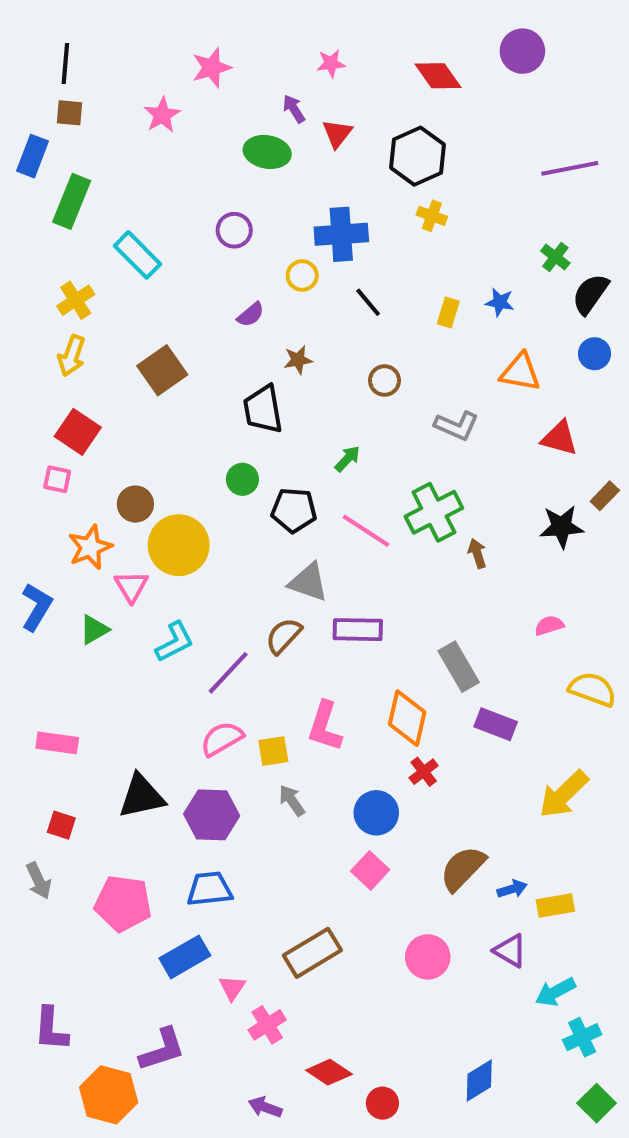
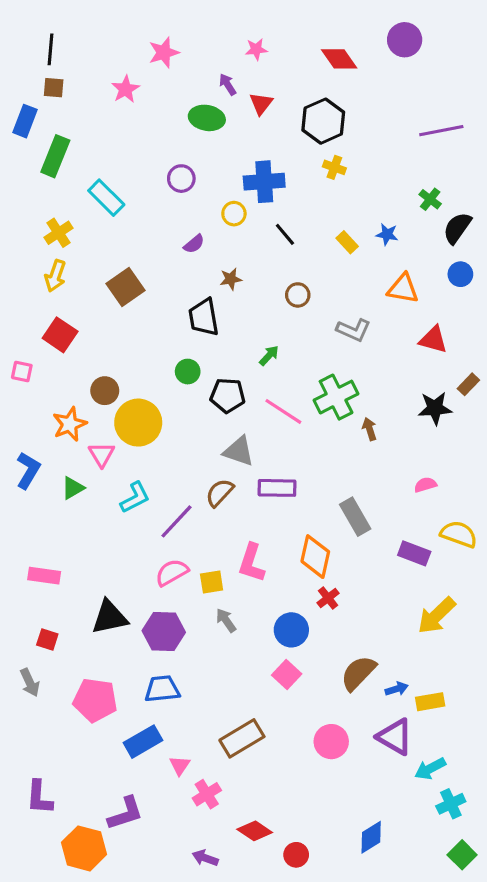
yellow rectangle: (448, 313) -> (347, 242), turned -60
pink square: (57, 479) -> (22, 372), moved
purple rectangle: (496, 724) -> (414, 553), moved
purple triangle: (510, 951) -> (395, 737), size x1.4

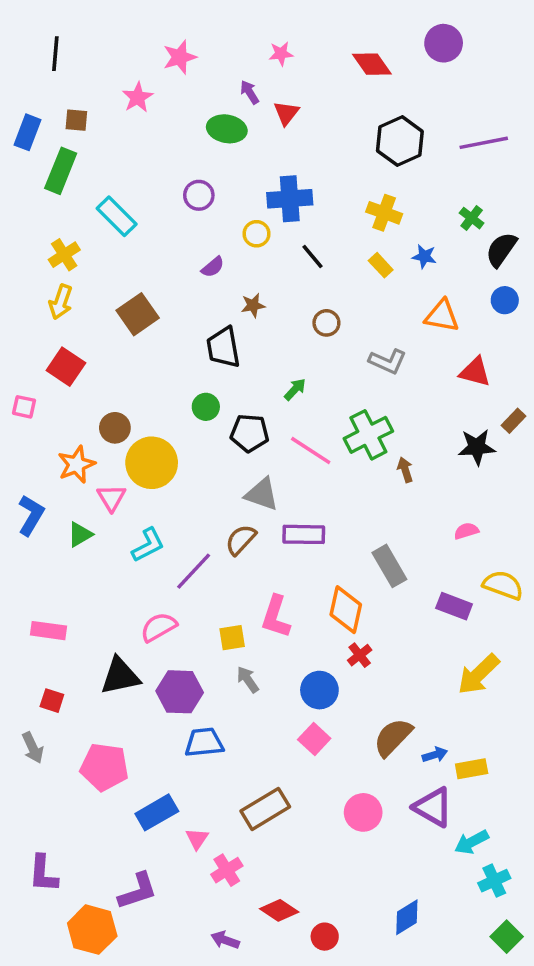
brown square: (54, 88) -> (76, 120), moved
black hexagon: (323, 121) -> (400, 141), moved
yellow cross: (334, 167) -> (384, 213), moved, size x1.4
pink semicircle: (172, 572) -> (159, 627), moved
blue trapezoid: (162, 689) -> (204, 743), moved

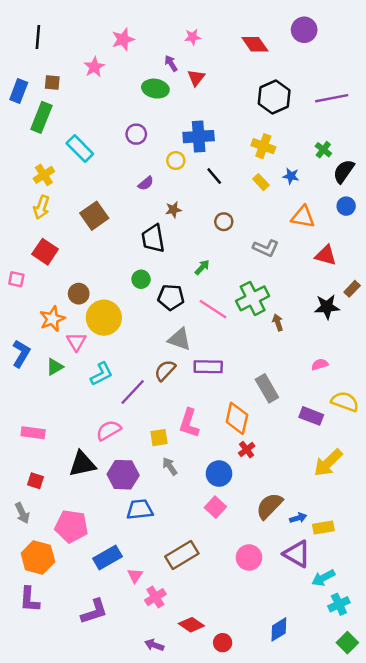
orange hexagon: (92, 930) -> (38, 557), moved

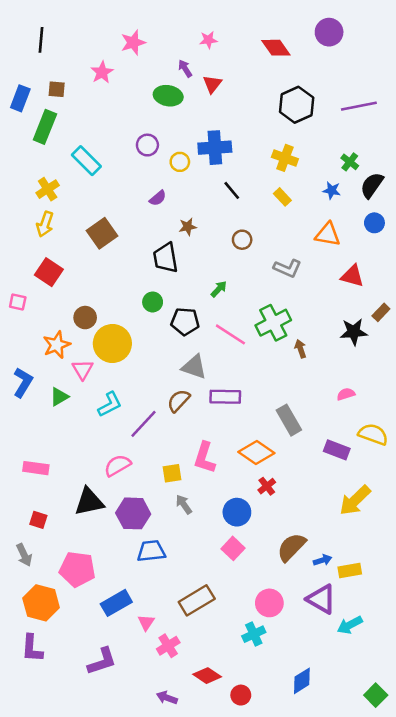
yellow circle: (176, 161) -> (180, 162), moved
blue star: (291, 176) -> (332, 190), moved
orange diamond: (237, 418) -> (256, 452), turned -68
cyan cross: (339, 604) -> (254, 634), moved

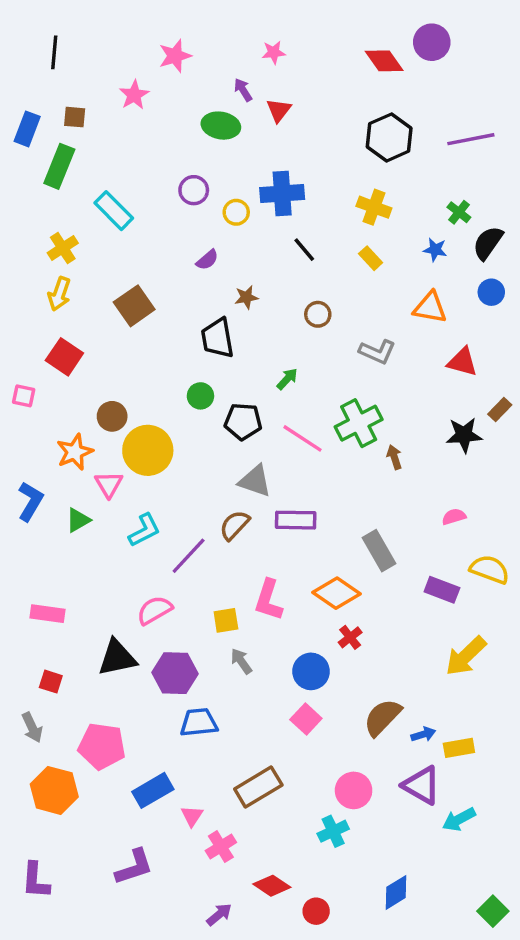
red diamond: (276, 48) -> (384, 61), moved
purple L-shape: (32, 648) -> (36, 881), moved
purple arrow: (167, 698) -> (219, 915), turned 120

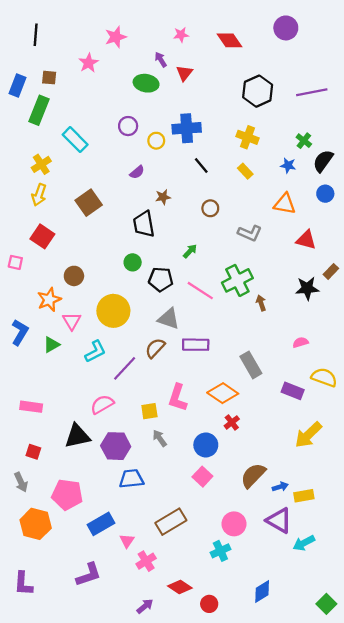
red diamond: (384, 61) -> (229, 40), moved
yellow circle: (148, 450) -> (113, 311), moved

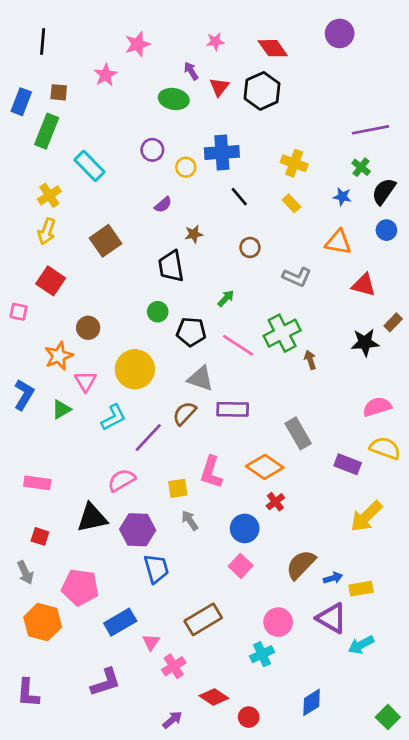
black hexagon: (258, 91) -> (262, 91), moved
purple line: (312, 92) -> (370, 130), moved
pink semicircle: (300, 342) -> (377, 407), moved, size x1.5
blue trapezoid: (131, 479) -> (156, 569), turned 80

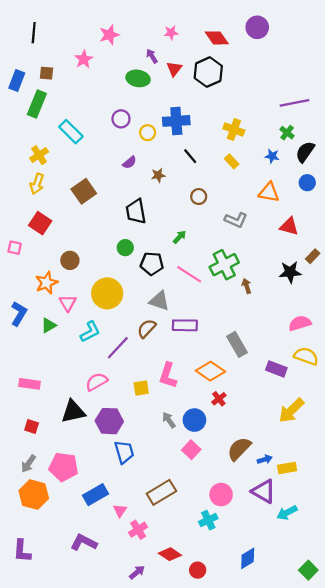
purple circle: (340, 33) -> (257, 27), moved
brown star: (194, 234) -> (158, 175), moved
gray arrow: (190, 520) -> (169, 420), moved
gray arrow: (25, 573) -> (28, 464), moved, turned 60
purple L-shape: (106, 682) -> (84, 542), turned -135

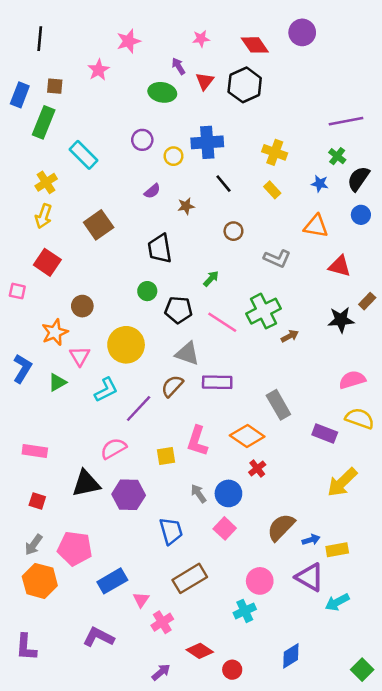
brown arrow: (247, 286) -> (290, 336), turned 80
blue trapezoid: (124, 452) -> (171, 531), moved

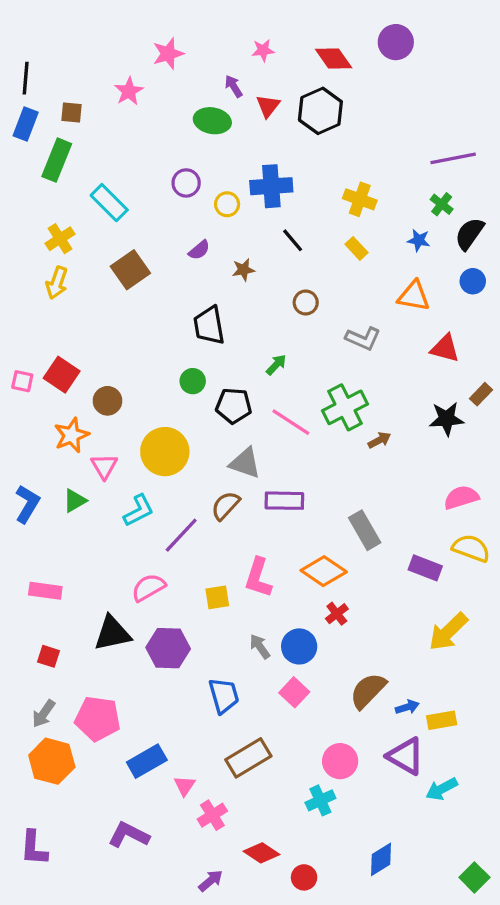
black line: (40, 39) -> (26, 78), moved
brown square: (99, 225) -> (130, 270), moved
red square: (47, 262) -> (62, 375), moved
blue L-shape: (22, 369) -> (27, 504), moved

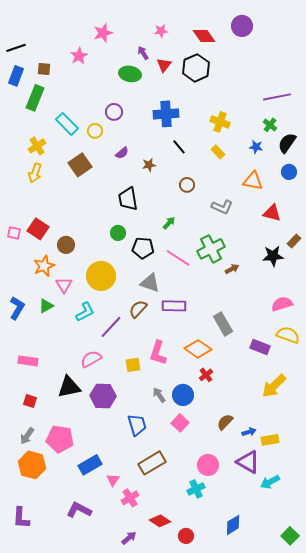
black line: (26, 78) -> (16, 48), turned 66
yellow circle: (227, 204) -> (95, 131), moved
brown semicircle: (368, 691) -> (225, 422), size x0.7

